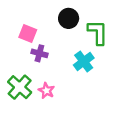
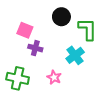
green cross: (20, 87) -> (18, 78), turned -30
pink star: (46, 91) -> (54, 77), moved

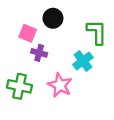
black circle: (61, 17) -> (53, 18), moved
pink star: (54, 77) -> (60, 85), size x1.5

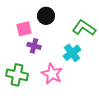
green L-shape: (97, 32) -> (84, 28), turned -55
pink square: (28, 33) -> (24, 29), turned -35

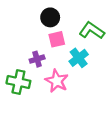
pink square: (24, 29) -> (57, 39), moved
purple cross: (34, 46) -> (37, 59), moved, turned -32

